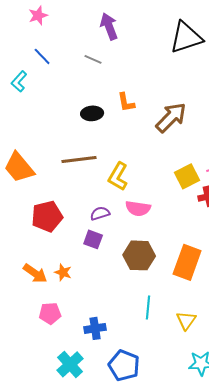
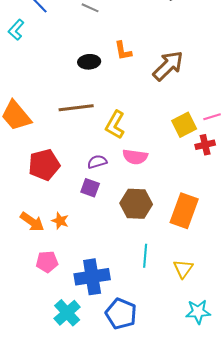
blue cross: (95, 328) -> (92, 277), size x1.6

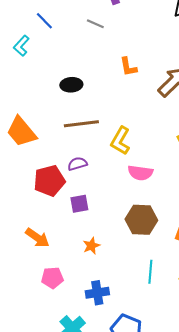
black ellipse: (89, 62) -> (71, 85), moved
purple semicircle: (97, 162) -> (77, 164), moved
purple square: (90, 188) -> (79, 204), moved, turned -30
orange star: (60, 221) -> (91, 246), moved, turned 30
blue cross: (92, 277) -> (97, 293), size x0.7

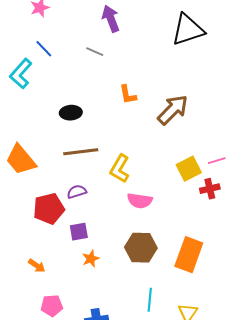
cyan L-shape: (21, 46) -> (21, 74), size x1.4
orange arrow: (37, 238) -> (37, 266), size x0.7
orange star: (91, 246) -> (91, 259), moved

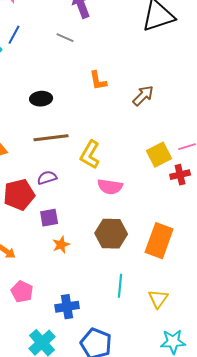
blue line: (44, 49) -> (14, 35), turned 72
brown arrow: (173, 110) -> (143, 96), size x0.7
pink pentagon: (52, 306) -> (22, 292), turned 30

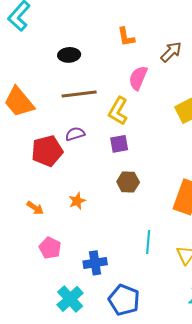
pink semicircle: (110, 187) -> (138, 78), moved, turned 105
purple square: (49, 218) -> (119, 144), moved
brown hexagon: (111, 234) -> (128, 182), moved, size x0.7
orange star: (61, 245) -> (77, 201), moved

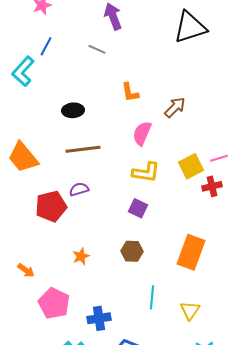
yellow L-shape: (118, 111) -> (146, 172), moved, turned -112
purple square: (119, 144) -> (138, 208), moved, turned 36
brown hexagon: (128, 182) -> (132, 251), moved
orange arrow: (35, 208) -> (26, 270), moved
pink pentagon: (50, 248) -> (54, 303), size x1.4

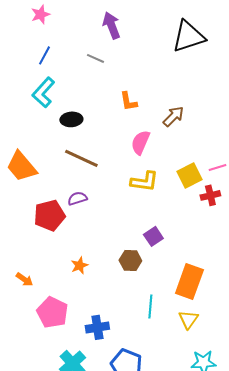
cyan L-shape: (23, 71) -> (43, 92), moved
brown line: (83, 149) -> (81, 158), turned 32
purple square: (138, 208) -> (153, 236), moved, turned 30
orange rectangle: (191, 252) -> (189, 281), moved

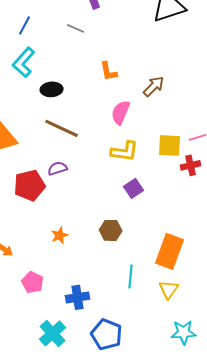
yellow square: (189, 175) -> (170, 145), turned 30
purple square: (153, 236) -> (134, 188), moved
pink pentagon: (52, 312) -> (33, 282), size x0.7

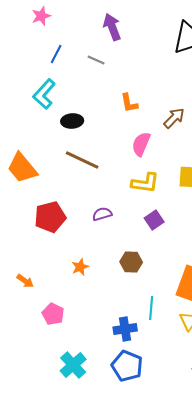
blue line: (25, 25) -> (56, 54), moved
purple semicircle: (58, 168) -> (102, 214), moved
blue cross: (78, 297) -> (125, 329), moved

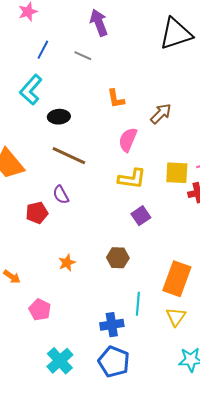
purple semicircle: (102, 214) -> (61, 195), moved, turned -102
red pentagon: (50, 217) -> (37, 213), size x0.7

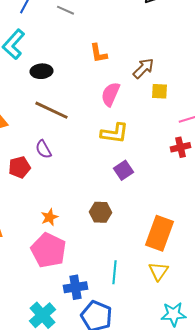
yellow square: (177, 173) -> (160, 91), moved, size x0.7
cyan line: (138, 304) -> (114, 272), moved
pink pentagon: (40, 310) -> (48, 250), moved, size x1.6
blue cross: (112, 325) -> (76, 287), moved

